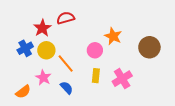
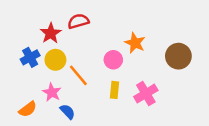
blue semicircle: (67, 88) -> (67, 112), moved

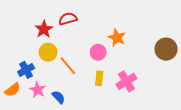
brown circle: (178, 56) -> (166, 49), moved
blue cross: (30, 57) -> (26, 70), moved
pink star: (52, 92) -> (38, 90), moved
orange semicircle: (28, 109) -> (13, 90), moved

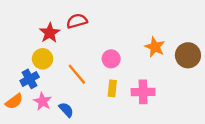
orange star: (117, 38) -> (155, 47), moved
yellow circle: (48, 52) -> (43, 59), moved
pink cross: (126, 81) -> (143, 92), turned 30

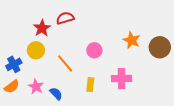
blue cross: (30, 79) -> (14, 64), moved
yellow rectangle: (112, 88) -> (90, 85), moved

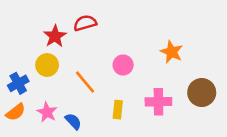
brown circle: (160, 47) -> (202, 93), moved

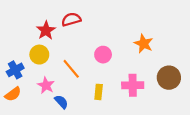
pink star: (47, 112) -> (46, 85), moved

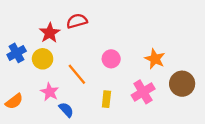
orange star: (144, 44) -> (155, 59), moved
blue cross: (15, 70) -> (17, 53), moved
pink cross: (133, 85) -> (143, 92), turned -30

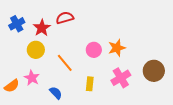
blue cross: (17, 53) -> (17, 24), moved
orange star: (155, 59) -> (117, 48), moved, turned 30
pink star: (50, 92) -> (32, 78), moved

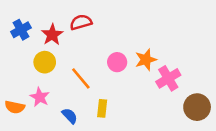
brown circle: (154, 71) -> (197, 107), moved
pink cross: (121, 78) -> (168, 78), moved
yellow rectangle: (90, 84) -> (102, 108), moved
orange semicircle: (12, 86) -> (15, 107), turned 49

